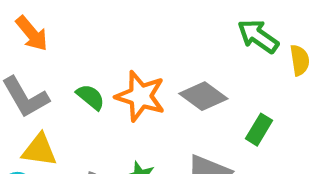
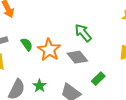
green arrow: (258, 36) -> (83, 33), moved

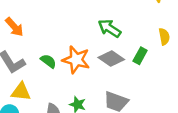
green rectangle: (98, 79) -> (140, 56), moved

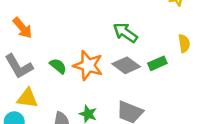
green rectangle: (140, 56) -> (157, 63), turned 35

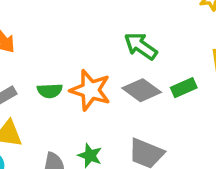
green semicircle: (58, 66) -> (50, 91), turned 138

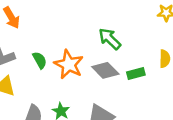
green semicircle: (50, 91) -> (40, 60), turned -126

